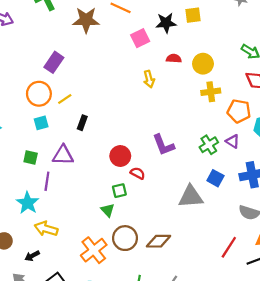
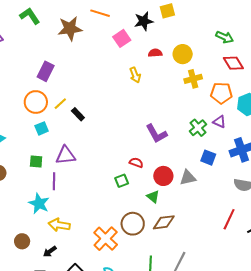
black rectangle: (82, 123) -> (78, 114), moved, turned -56
red circle: (120, 156) -> (163, 176), moved
gray triangle: (191, 197) -> (188, 178), size x0.7
green triangle: (108, 210) -> (153, 197), moved

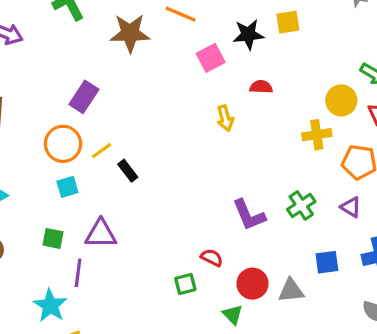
yellow circle: (183, 54) -> (341, 100), moved
green cross: (198, 128) -> (301, 205), moved
blue square: (208, 158) -> (327, 262), turned -35

